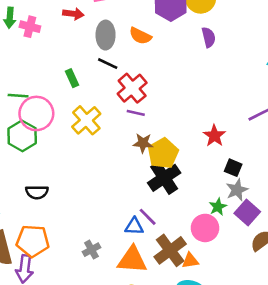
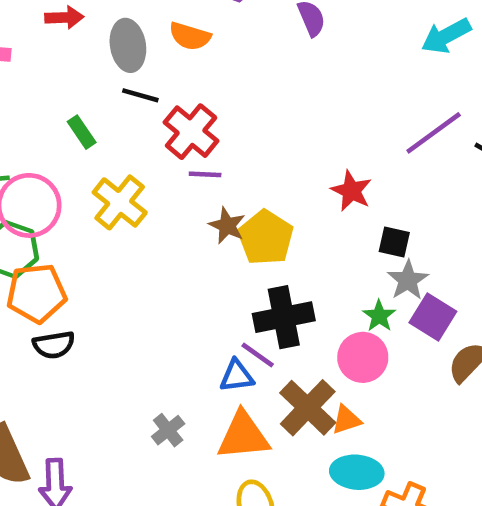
brown star: (143, 143) -> (227, 226), turned 30
black cross: (164, 178) -> (284, 317), moved, turned 32
orange pentagon: (33, 241) -> (36, 293), moved

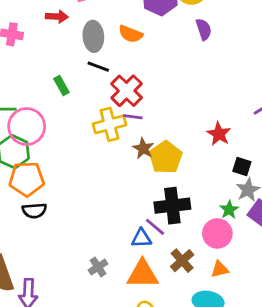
yellow cross: (120, 202) -> (109, 124), moved, turned 32
brown cross: (308, 408) -> (182, 261), size x0.7
orange triangle: (346, 420) -> (220, 269), moved

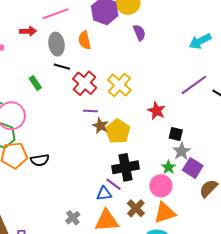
orange semicircle: (131, 34) -> (84, 40), turned 60
purple line: (133, 117) -> (90, 111), moved
yellow cross: (109, 124) -> (119, 85), moved, turned -30
black semicircle: (34, 211) -> (40, 160), moved
orange triangle: (220, 269) -> (165, 213), size x1.6

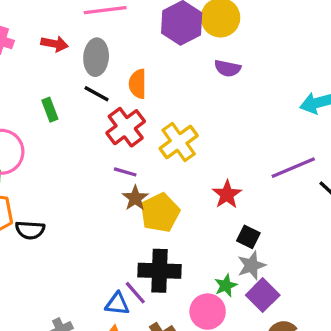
red arrow: (28, 31) -> (55, 44), moved
purple semicircle: (139, 33) -> (227, 68), turned 112
orange semicircle: (84, 40) -> (138, 84), moved

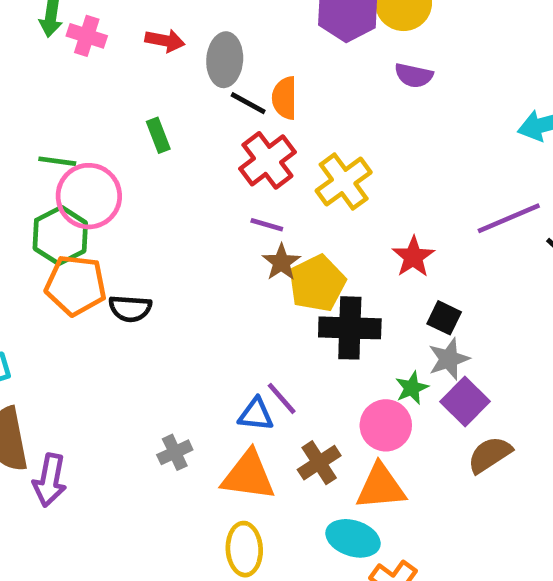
black line: (97, 94) -> (248, 103), moved
black cross: (159, 271) -> (350, 328), moved

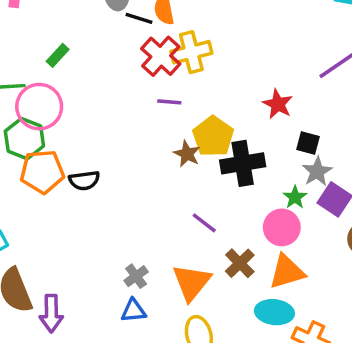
green rectangle: (158, 135) -> (58, 55), moved, turned 75
yellow cross: (344, 182) -> (191, 52), moved, turned 33
brown star: (281, 262) -> (187, 154), moved
blue triangle: (256, 414) -> (134, 311), moved
orange triangle: (248, 476) -> (191, 282), turned -48

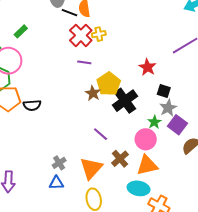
yellow cross: (191, 52) -> (99, 34), size x0.6
black cross: (243, 163) -> (125, 101), turned -30

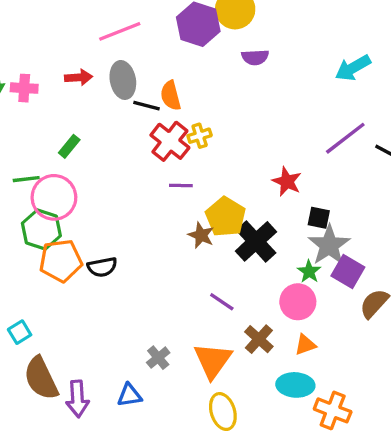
gray star: (168, 108) -> (329, 245), size x1.4
orange triangle: (147, 165) -> (305, 345), size x0.6
blue triangle: (56, 183) -> (129, 395), moved

